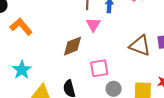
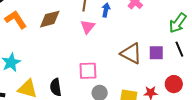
brown diamond: (73, 46) -> (50, 19), moved

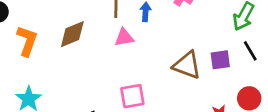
orange L-shape: (16, 20) -> (27, 41), turned 60
pink triangle: (88, 27) -> (124, 37), turned 49

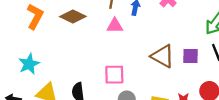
brown diamond: (72, 34) -> (73, 17), turned 40

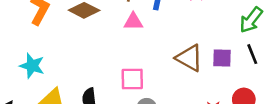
cyan star: (29, 64) -> (32, 66), turned -30

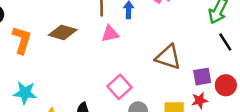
purple square: (222, 58) -> (202, 77), moved
pink square: (132, 79) -> (119, 87), turned -30

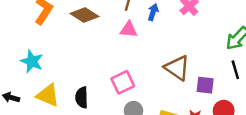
purple square: (202, 77) -> (205, 85), moved

